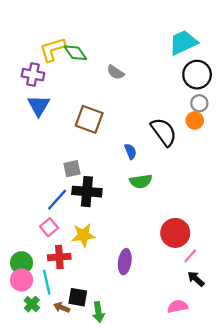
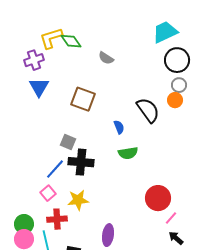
purple cross: (33, 75) -> (34, 60), turned -30
gray square: (72, 169) -> (68, 142), turned 35
purple ellipse: (125, 262) -> (108, 235), moved

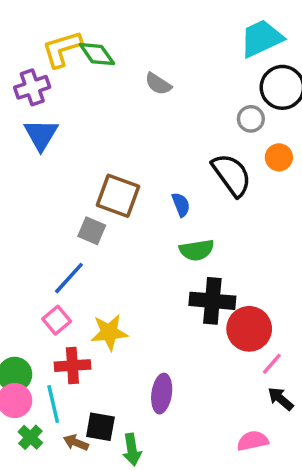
gray circle: (179, 85) -> (251, 119), moved
brown square: (83, 99) -> (118, 196), moved
black cross: (81, 162) -> (212, 301), moved

